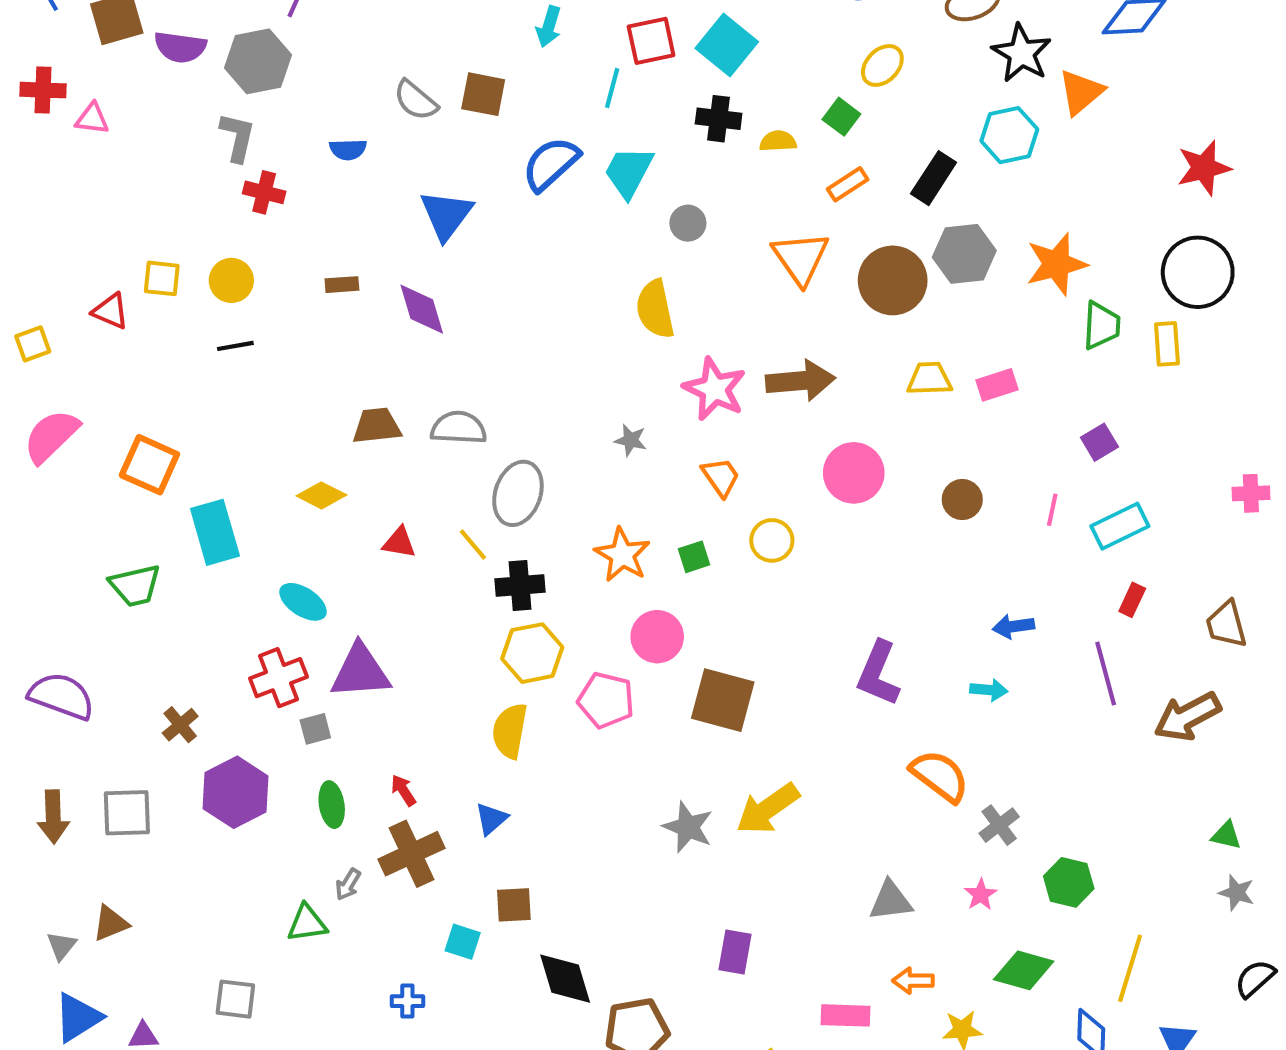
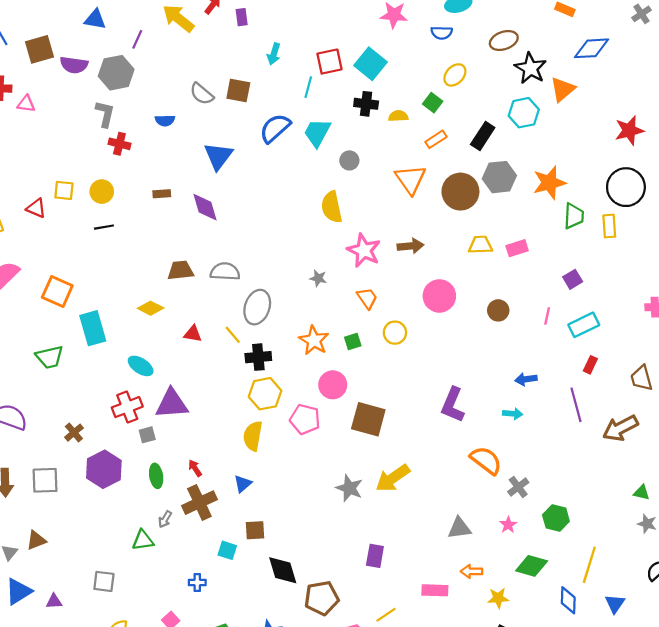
brown arrow: (800, 381) -> (410, 246), size x0.7

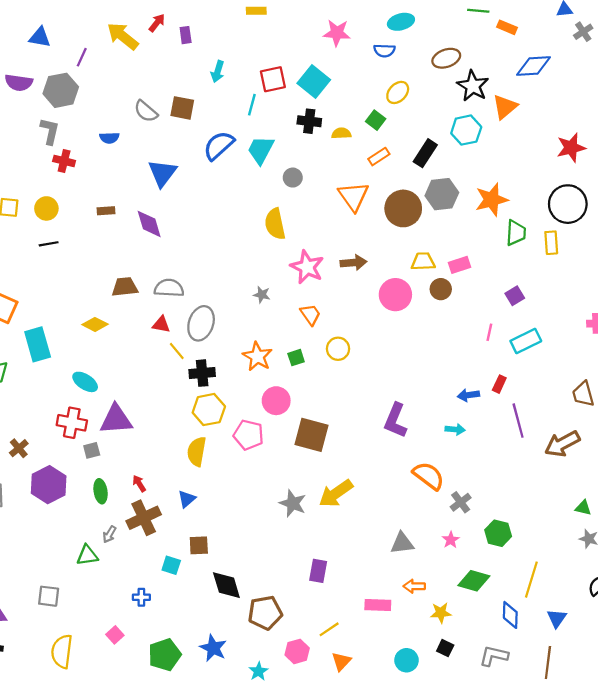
pink circle: (439, 296) -> (395, 295), moved
brown circle: (498, 310) -> (441, 289), moved
red triangle: (193, 334) -> (161, 324), moved
red rectangle: (590, 365) -> (499, 384), moved
red cross: (127, 407) -> (72, 423), turned 32

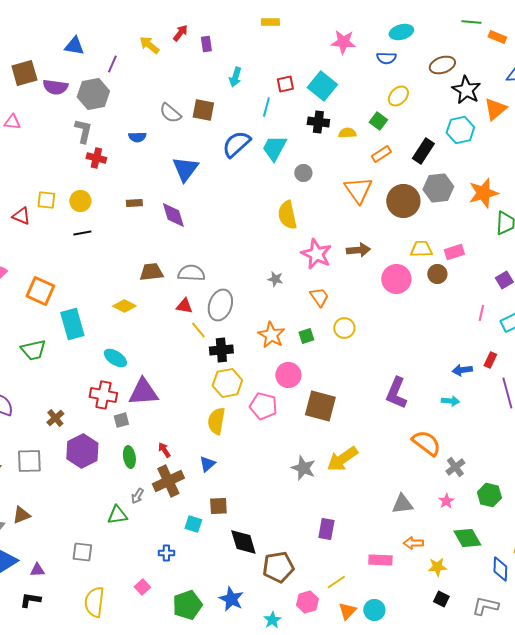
yellow arrow: (123, 36) -> (149, 45), size x0.7
red square: (273, 79) -> (285, 84), size x0.7
green diamond: (474, 581) -> (467, 538), turned 44
cyan circle: (406, 660) -> (374, 610), moved

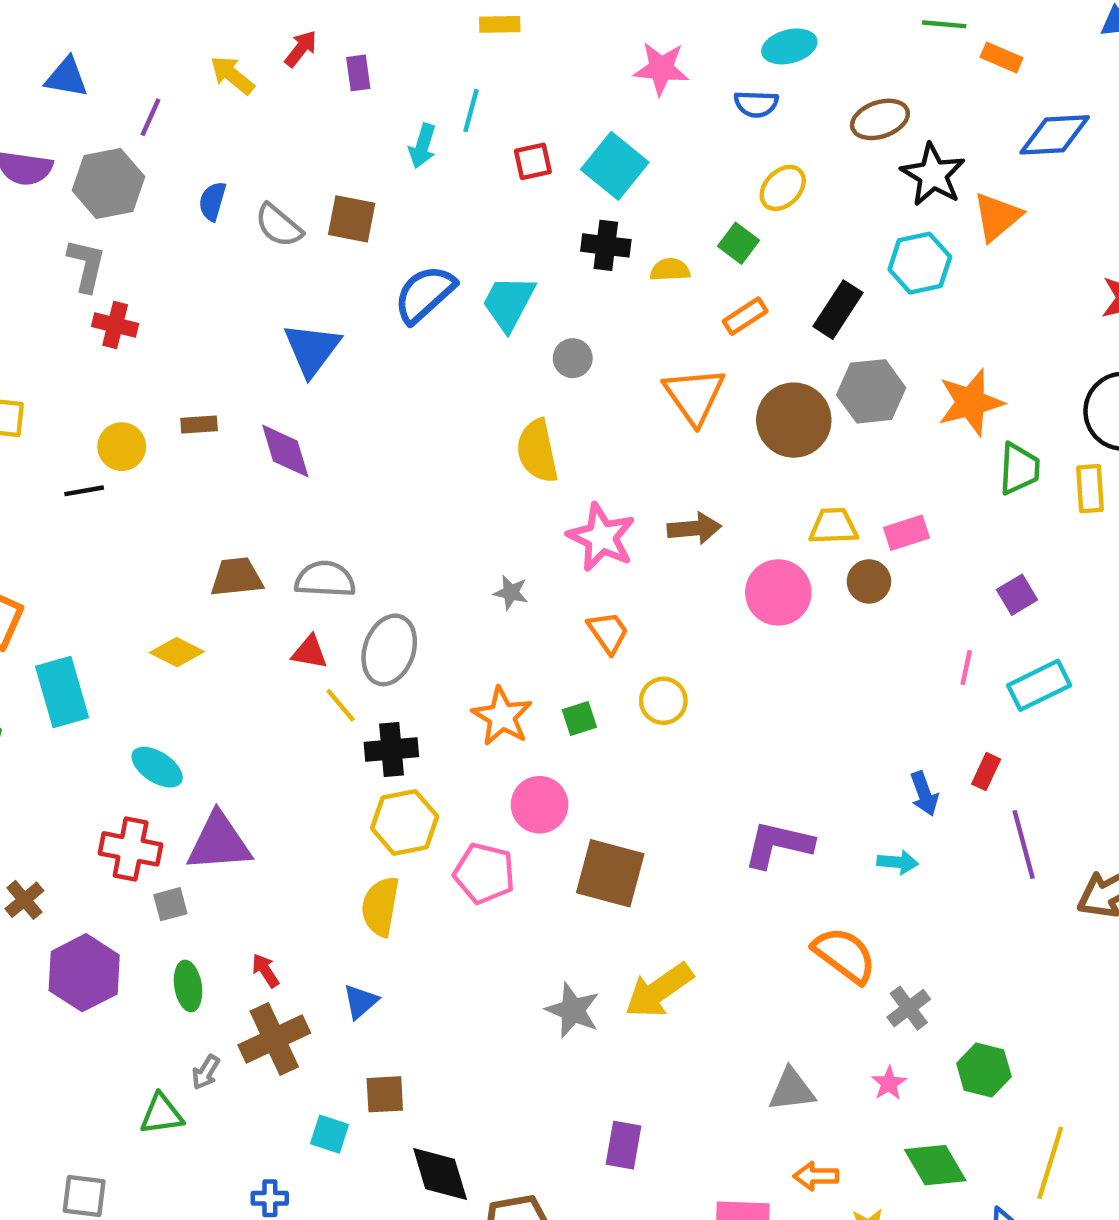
cyan line: (266, 107) -> (471, 111), moved
blue semicircle: (137, 137) -> (212, 201), moved, turned 108
yellow circle: (80, 201) -> (122, 447), moved
blue arrow: (462, 370) -> (924, 794), turned -102
purple L-shape: (396, 393) -> (778, 845), turned 80

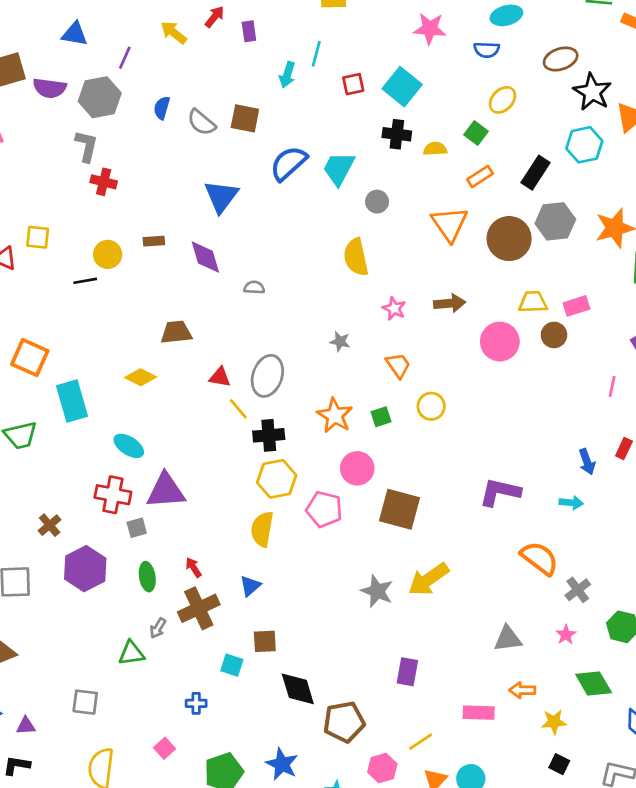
pink star: (601, 537) -> (394, 309), size x0.6
gray semicircle: (325, 579) -> (254, 287), moved, size x0.6

